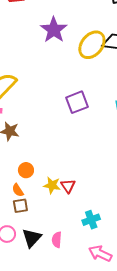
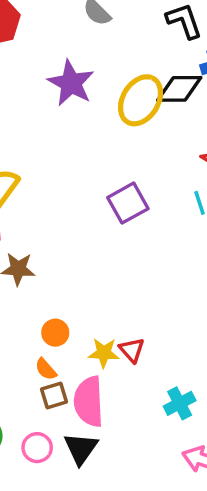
pink semicircle: (57, 240) -> (89, 401), moved, size x1.8

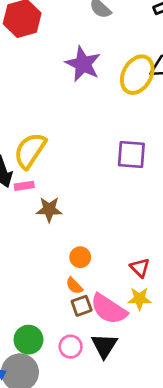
purple square: (128, 203) -> (131, 154), turned 36
yellow star: (104, 353) -> (139, 299), moved
pink semicircle: (89, 401) -> (109, 309), turned -51

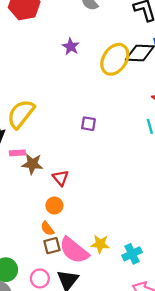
purple star: (83, 64) -> (71, 47), size x0.6
purple square: (131, 154) -> (88, 124), moved, size x0.6
pink rectangle: (24, 186) -> (17, 153), moved
red triangle: (140, 268) -> (61, 178), moved

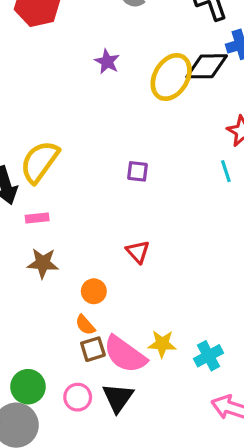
brown star: (32, 164) -> (43, 263), moved
red triangle: (61, 178) -> (138, 252), moved

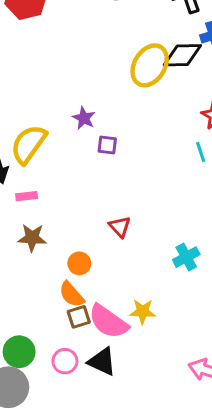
purple star: (107, 62) -> (84, 118), moved
purple square: (137, 171) -> (107, 145), moved
orange semicircle: (85, 325) -> (72, 294), size x1.4
cyan cross: (209, 356) -> (186, 257), moved
black triangle: (118, 398) -> (102, 362), turned -40

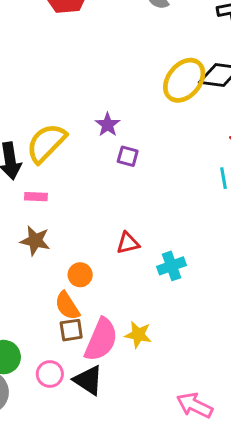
red triangle: (120, 227) -> (128, 243), turned 50
cyan cross: (186, 257) -> (171, 266), moved
pink semicircle: (108, 322) -> (101, 340), turned -111

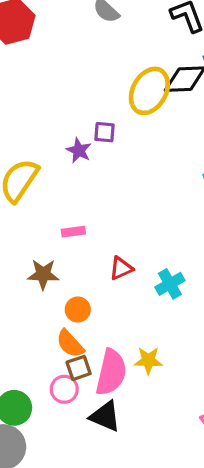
purple square: (128, 156) -> (105, 132), moved
pink rectangle: (36, 197) -> (73, 232), moved
brown star: (35, 241) -> (43, 274), moved
pink circle: (50, 374) -> (64, 389), moved

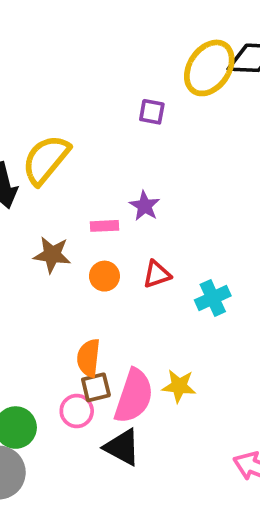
purple star: (79, 150) -> (145, 206), moved
brown star: (43, 274) -> (52, 255), moved
orange circle: (78, 310) -> (104, 276), moved
orange semicircle: (70, 344) -> (89, 358), turned 44

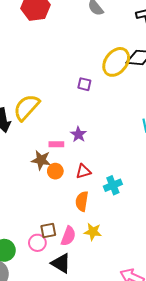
brown star: (52, 255) -> (41, 160), moved
orange semicircle: (89, 358) -> (82, 201), moved
pink semicircle: (134, 396) -> (68, 236), size x0.7

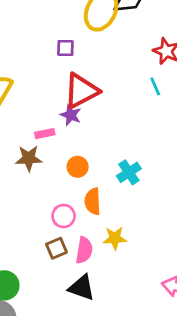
orange circle: (55, 171) -> (78, 167), moved
red triangle: (83, 171) -> (81, 91), moved, size x1.8
pink circle: (37, 243) -> (64, 216), moved

